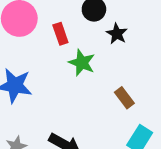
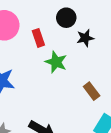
black star: (117, 34) -> (85, 38), turned 30

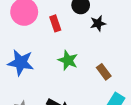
green star: (56, 62) -> (68, 60), moved

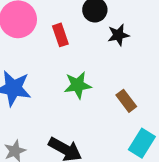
green star: (68, 60) -> (78, 85), turned -30

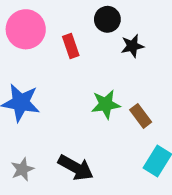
green star: (78, 85) -> (106, 104), moved

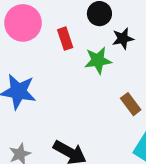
green star: (106, 104) -> (98, 60), moved

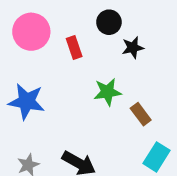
green star: (98, 60) -> (107, 92), moved

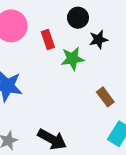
green star: (107, 92) -> (73, 59), moved

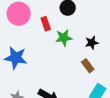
black star: (98, 40) -> (92, 43), moved

